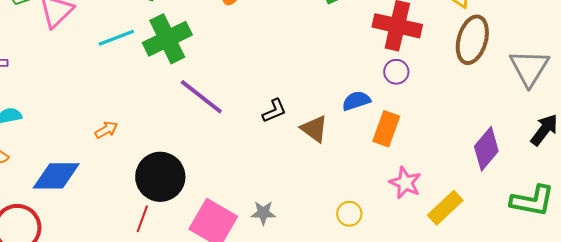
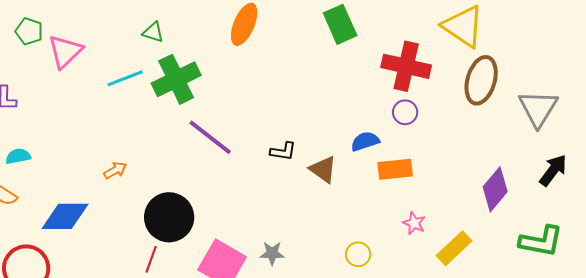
black L-shape: (274, 111) -> (283, 151), turned 32
orange rectangle: (386, 129) -> (395, 169), turned 64
pink star: (405, 183) -> (414, 223), size x0.7

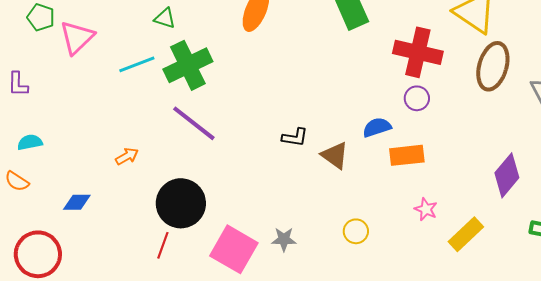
purple line: (210, 137) -> (194, 123), moved
blue diamond: (65, 216) -> (77, 202), size x0.6
yellow circle: (358, 254) -> (356, 231), moved

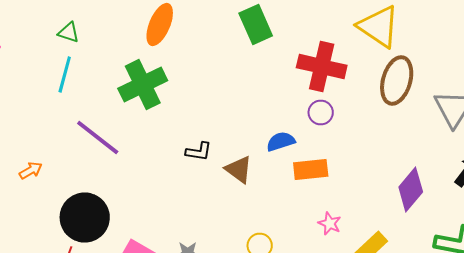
cyan line: (137, 64) -> (65, 74), moved, turned -54
green cross: (188, 65) -> (143, 84), moved

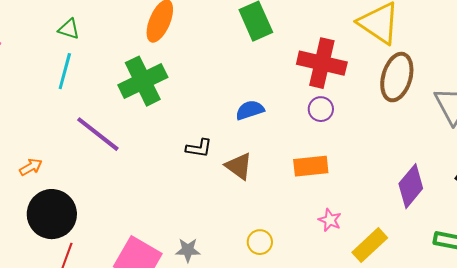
blue semicircle: (281, 142) -> (250, 110), moved
black circle: (85, 218) -> (52, 214), moved

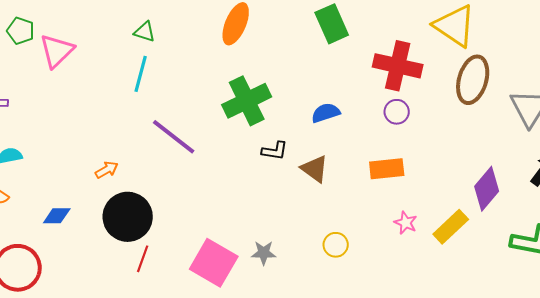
green cross: (143, 81) -> (247, 101), moved
yellow rectangle: (370, 245) -> (451, 227), moved

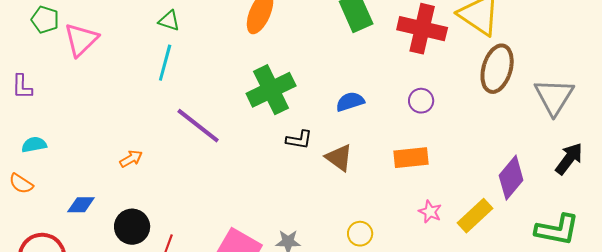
red cross: (398, 66) -> (422, 29), moved
black circle: (128, 217) -> (132, 227), moved, size x0.7

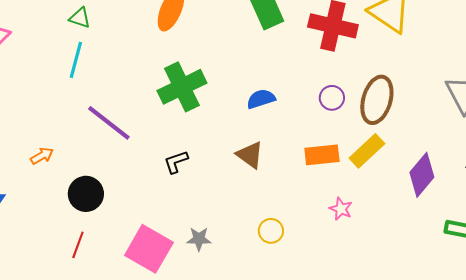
brown ellipse: (497, 69) -> (377, 100), moved
black L-shape: (299, 140) -> (176, 162), moved, turned 152
yellow rectangle: (475, 216) -> (367, 151), moved
black circle: (132, 227) -> (86, 194), moved

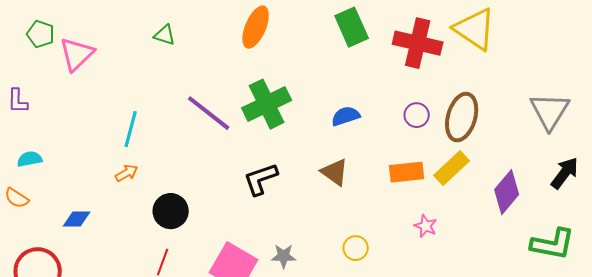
cyan line: (76, 60) -> (131, 129), moved
purple line: (109, 123) -> (209, 113), moved
black L-shape: (176, 162) -> (261, 179), size x1.4

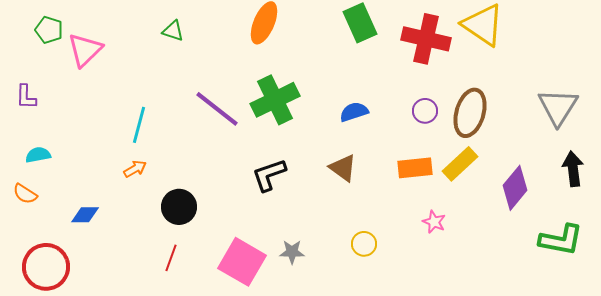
black arrow: (565, 173) -> (573, 169), turned -44

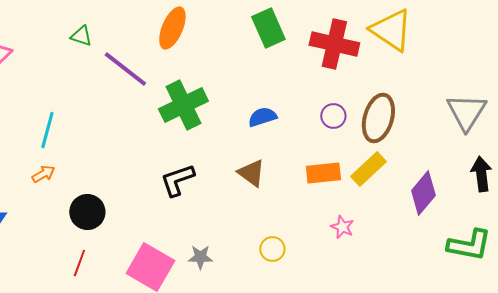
purple line: (217, 109) -> (125, 69), moved

